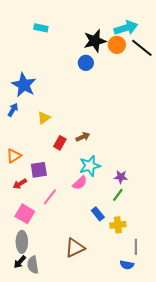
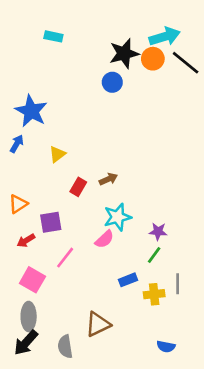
blue rectangle: (98, 214) -> (128, 280), turned -72
gray line: (136, 247) -> (178, 284), moved
black arrow: (20, 262) -> (26, 343), size x1.5
gray semicircle: (33, 265) -> (65, 347), moved

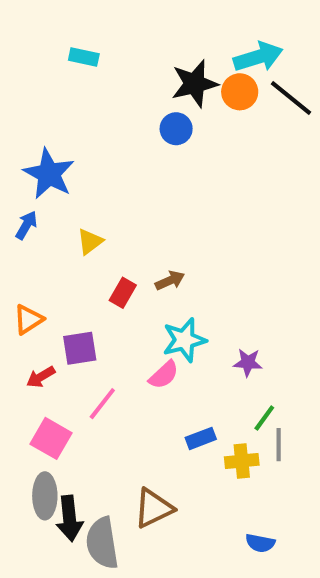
green line: (154, 255) -> (264, 418), moved
black arrow: (26, 343) -> (69, 518), moved, turned -48
gray semicircle: (65, 347) -> (102, 543), size x1.4

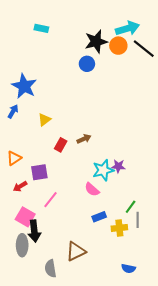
cyan star: (184, 340) -> (103, 170), moved
purple star: (248, 363) -> (118, 166), moved
pink semicircle: (164, 375) -> (92, 189), moved, turned 84
black arrow: (69, 518) -> (34, 231), moved
gray semicircle: (102, 543) -> (50, 268), size x0.7

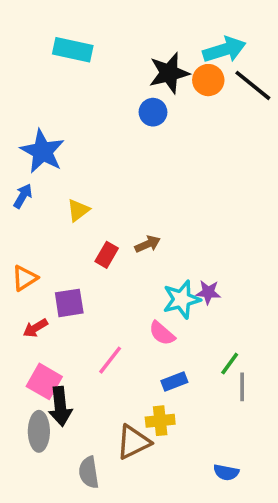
cyan rectangle: (41, 28) -> (73, 50), size x1.5
pink line: (50, 200) -> (110, 360), moved
yellow cross: (119, 228) -> (160, 421), moved

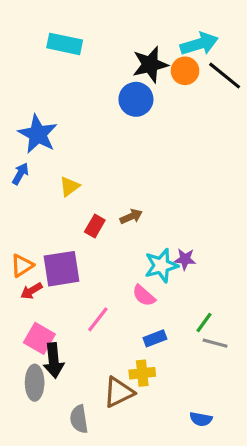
blue circle: (153, 112) -> (136, 99), size x1.4
orange triangle: (25, 278) -> (22, 266), moved
purple square: (69, 303) -> (62, 269), size x1.4
gray line: (242, 387) -> (215, 343), turned -75

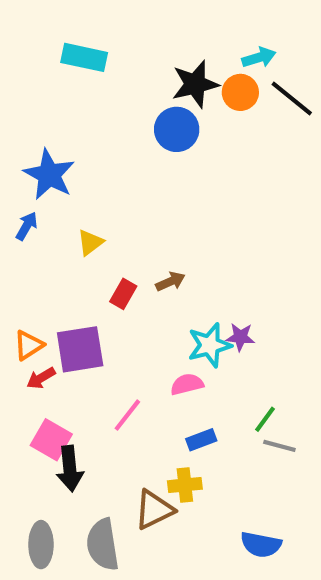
cyan arrow: (199, 44) -> (259, 57), size x0.7
pink semicircle: (144, 296) -> (187, 384), turned 125
gray ellipse: (35, 383) -> (41, 545), moved
gray semicircle: (79, 419) -> (103, 545), size x1.4
blue semicircle: (201, 419) -> (261, 545), size x1.4

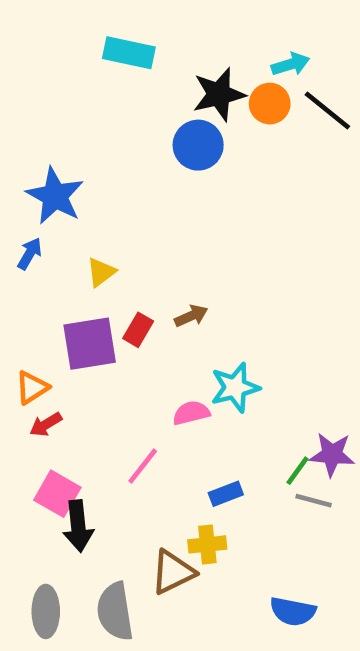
cyan rectangle: (84, 57) -> (129, 53), moved
purple star: (240, 337) -> (332, 454), moved, size x1.4
purple square: (80, 349) -> (90, 344), moved
pink semicircle: (187, 384) -> (191, 413), moved

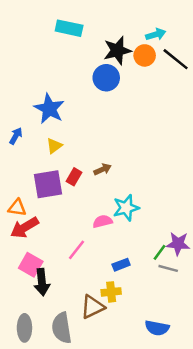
blue star: (55, 196) -> (49, 109), moved
orange triangle: (32, 388) -> (17, 208), turned 42
red arrow: (46, 424) -> (24, 228), size x1.6

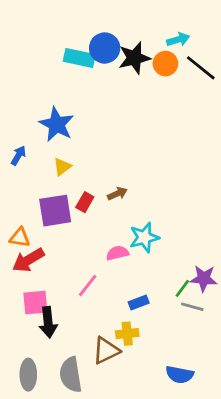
cyan rectangle: (69, 28) -> (79, 58), moved
blue circle: (106, 78) -> (105, 48), moved
pink square: (31, 265) -> (35, 303), turned -35

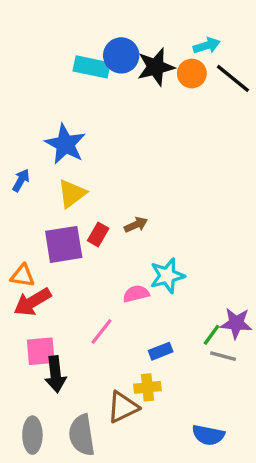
yellow triangle: (62, 167) -> (72, 193), size x1.4

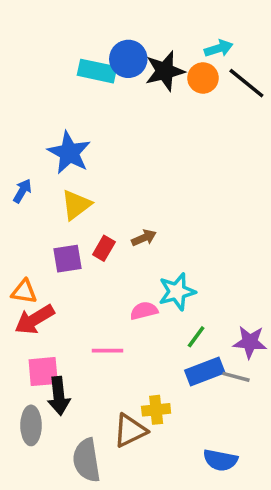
purple square: (64, 244) -> (67, 259), size x0.7
pink line: (101, 332) -> (107, 351), turned 52
green line: (212, 335) -> (196, 337), moved
blue rectangle: (161, 351) -> (205, 372), moved, size x1.5
gray ellipse: (32, 435) -> (31, 425), moved

